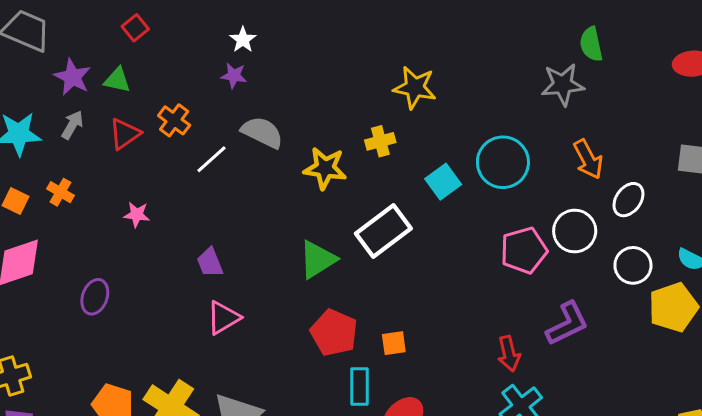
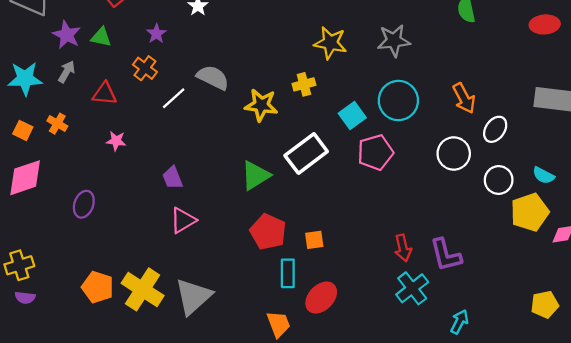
purple star: (234, 76) -> (156, 34), moved, turned 30
gray star: (563, 85) -> (394, 41), moved
red triangle: (125, 134) -> (105, 94), moved, turned 40
pink pentagon: (524, 250) -> (375, 152), moved
purple L-shape: (567, 324) -> (446, 255), moved, turned 102

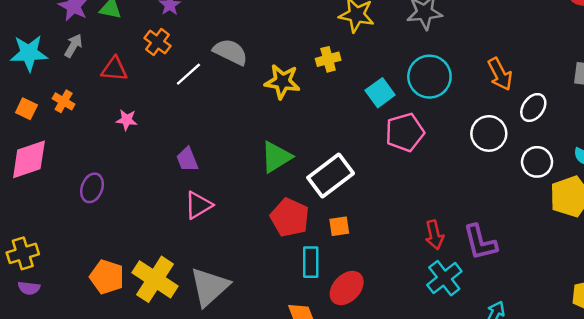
white rectangle: (306, 154) -> (331, 176), moved

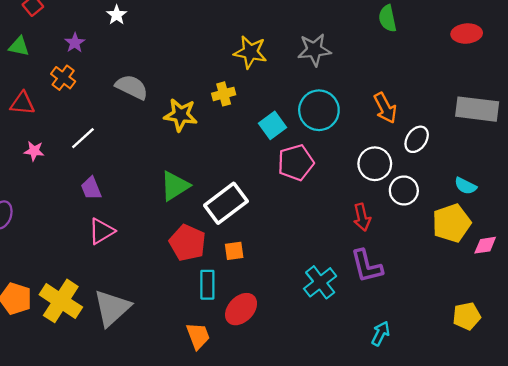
white line: (188, 74) -> (83, 138), moved
white circle: (537, 162) -> (404, 190), moved
red arrow: (434, 235) -> (362, 217), moved
cyan cross: (444, 278) -> (320, 282), moved

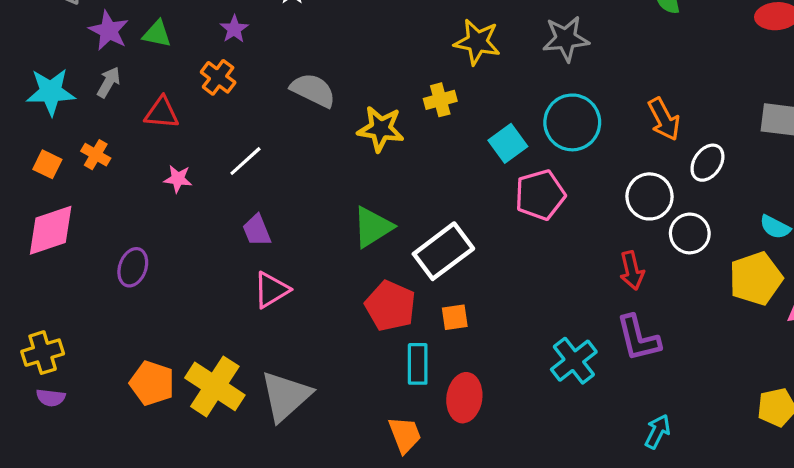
red ellipse: (241, 309) -> (464, 398), turned -36

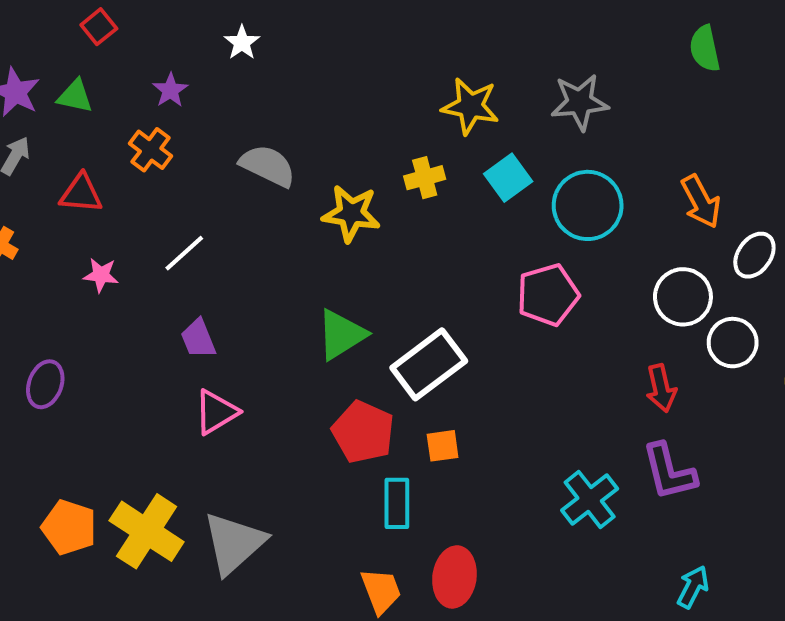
cyan square: (508, 143) -> (508, 178), moved
red ellipse: (464, 398) -> (454, 577), moved

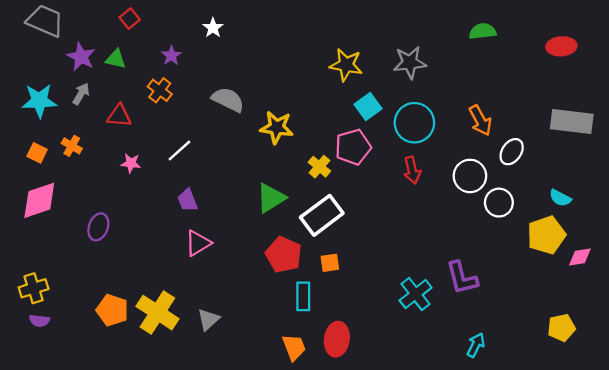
green semicircle: (705, 49) -> (483, 31), turned 96
yellow cross: (425, 178) -> (319, 167), moved, turned -35
pink pentagon: (548, 295) -> (353, 147), moved
red arrow: (661, 388) -> (412, 170), moved
gray triangle: (234, 543) -> (208, 319), size x0.6

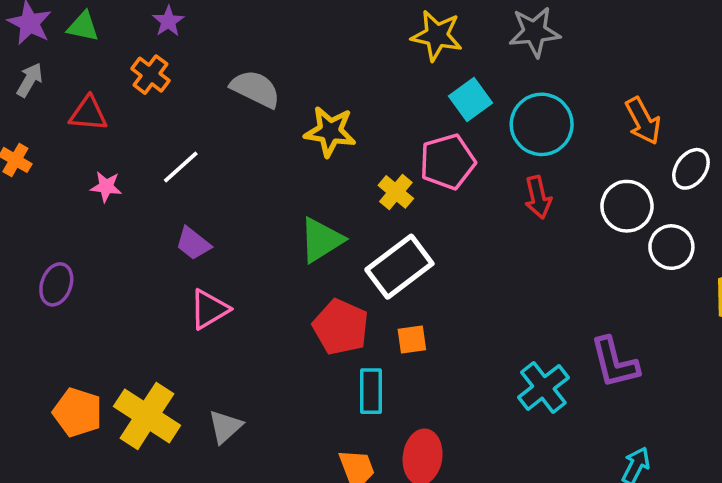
purple trapezoid: (188, 200) -> (193, 243), turned -30

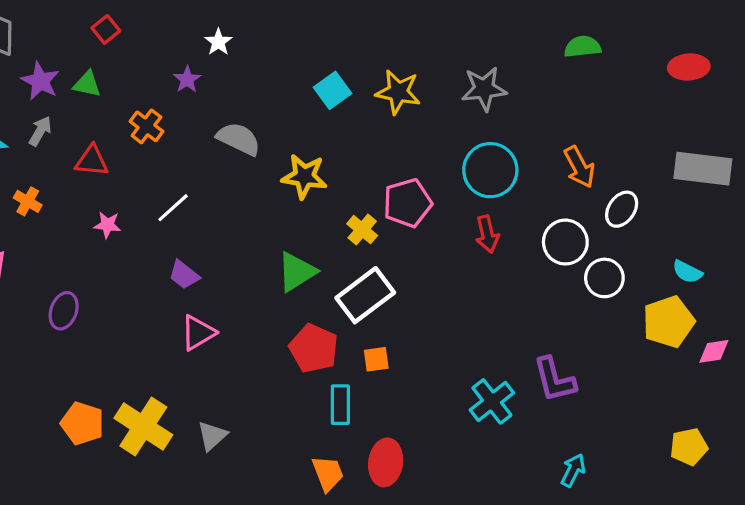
purple star: (168, 21) -> (187, 79), moved
cyan square: (471, 99) -> (332, 90), moved

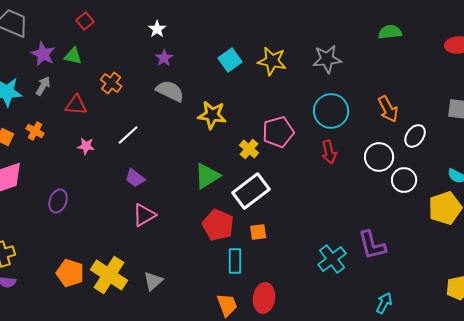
purple star: (187, 79) -> (164, 58), moved

